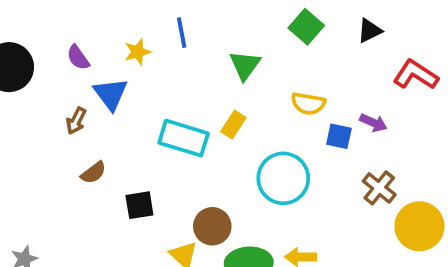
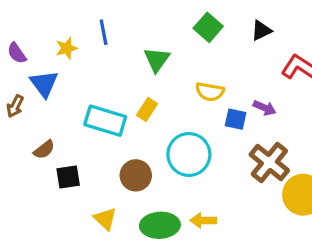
brown semicircle: (93, 173) -> (44, 150), moved
brown cross: (379, 188) -> (269, 163), size x1.4
brown circle: (212, 226) -> (136, 175), moved

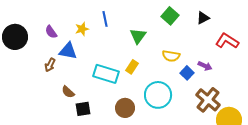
blue triangle: (44, 84) -> (68, 51), turned -42
blue square: (236, 119) -> (187, 73), turned 32
brown semicircle: (44, 150) -> (68, 92), turned 80

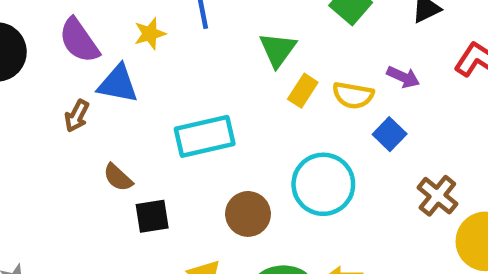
purple semicircle: (51, 32) -> (79, 40), size x1.5
purple arrow: (205, 66) -> (403, 77), moved
yellow rectangle: (132, 67) -> (303, 91), moved
cyan rectangle: (106, 74) -> (205, 136), turned -30
brown cross: (208, 100) -> (437, 196), size x0.7

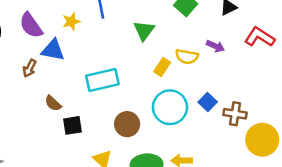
yellow rectangle: (303, 91) -> (162, 67), moved
blue square: (390, 134) -> (208, 102), moved
brown cross: (437, 196) -> (235, 114), turned -30

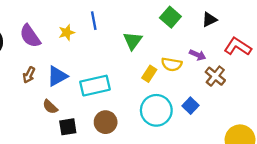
blue triangle: (53, 50) -> (57, 76), moved, turned -40
brown cross: (235, 114) -> (215, 76), moved, turned 30
brown circle: (127, 124) -> (106, 122), moved

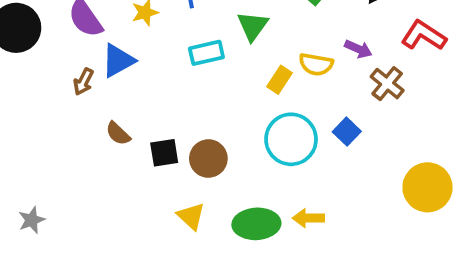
blue triangle: (57, 76) -> (118, 60), moved
cyan rectangle: (95, 86) -> (206, 53), moved, size x0.7
black square: (68, 127) -> (164, 153), moved

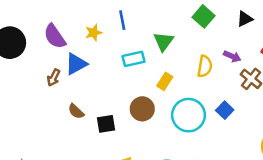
yellow semicircle: (316, 64) -> (205, 66), turned -90
yellow rectangle: (279, 80) -> (165, 81), moved
brown circle: (208, 159) -> (142, 109), moved

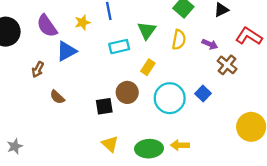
yellow semicircle: (205, 66) -> (179, 40), moved
brown arrow: (54, 78) -> (38, 69), moved
brown semicircle: (76, 111) -> (57, 97), moved
black square: (106, 124) -> (104, 106), moved

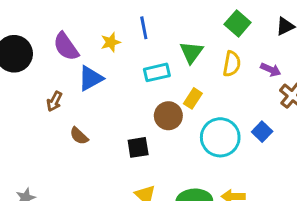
brown circle: (127, 92) -> (168, 116), moved

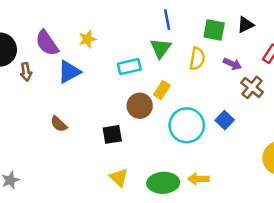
green square: (238, 23) -> (214, 30), moved, turned -30
blue line: (144, 28) -> (167, 20), moved
brown arrow: (54, 101) -> (26, 72), moved, turned -36

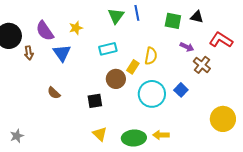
black triangle: (245, 25) -> (197, 17), turned 40
green triangle: (161, 48) -> (116, 16), moved
yellow semicircle: (197, 59) -> (151, 56), moved
blue triangle: (69, 72) -> (62, 53), turned -36

